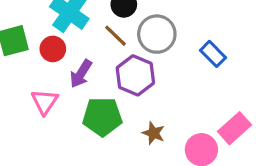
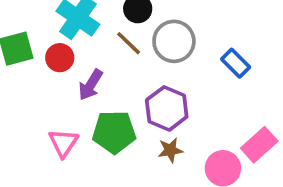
purple hexagon: (135, 75) -> (167, 108), moved
pink triangle: (45, 102) -> (63, 143), moved
brown star: (154, 133) -> (170, 150), turned -30

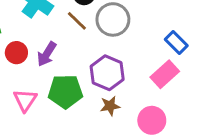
red circle: (60, 58) -> (16, 53), moved
blue rectangle: (236, 63) -> (176, 43), moved
pink rectangle: (259, 145) -> (165, 74), moved

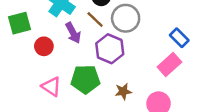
purple arrow: (47, 54) -> (73, 33), moved, turned -60
purple hexagon: (107, 73) -> (110, 49), moved
pink triangle: (25, 100) -> (51, 87), turned -30

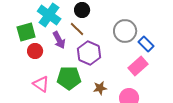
gray circle: (126, 18) -> (125, 31), moved
green square: (20, 23) -> (26, 32), moved

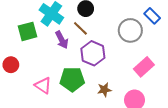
blue rectangle: (146, 44) -> (152, 16), moved
red circle: (35, 51) -> (11, 65), moved

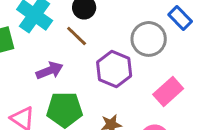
purple arrow: (62, 40) -> (50, 71), moved, turned -84
purple hexagon: (93, 53) -> (114, 69), moved

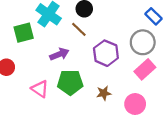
gray circle: (149, 39) -> (143, 42), moved

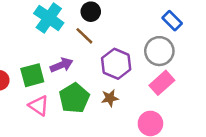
green square: (24, 33) -> (32, 75), moved
green pentagon: (70, 82) -> (74, 98), turned -30
brown star: (104, 93) -> (110, 98), moved

